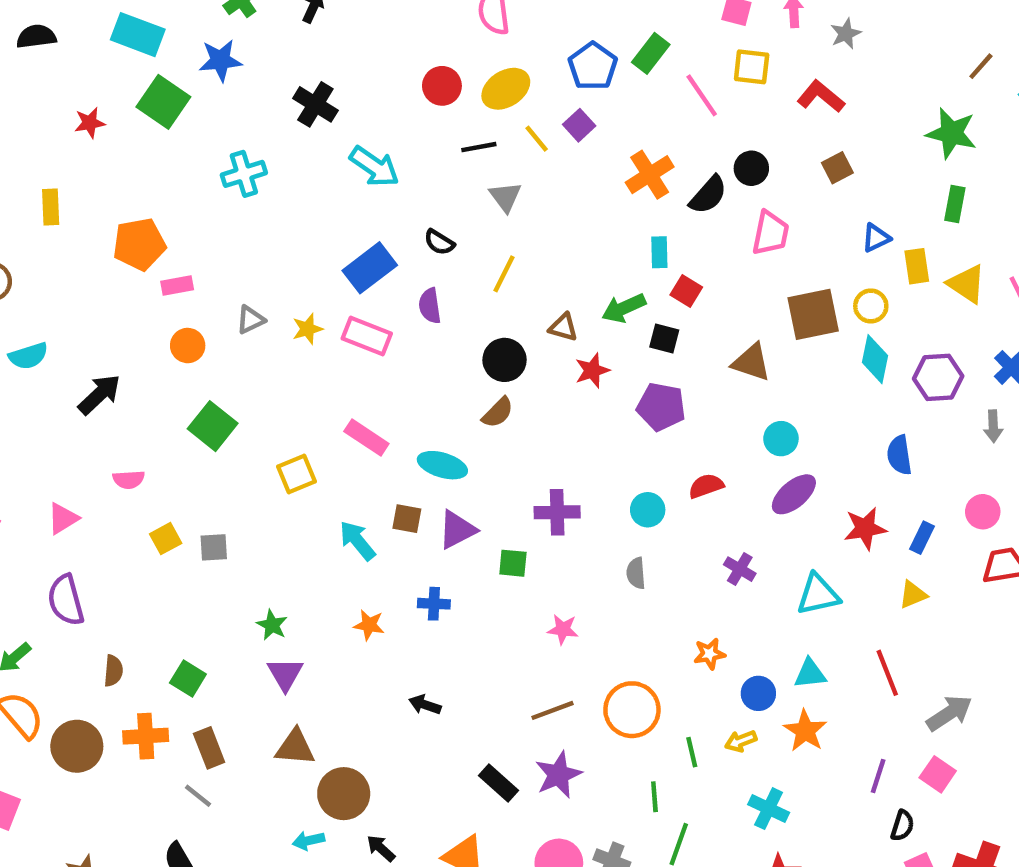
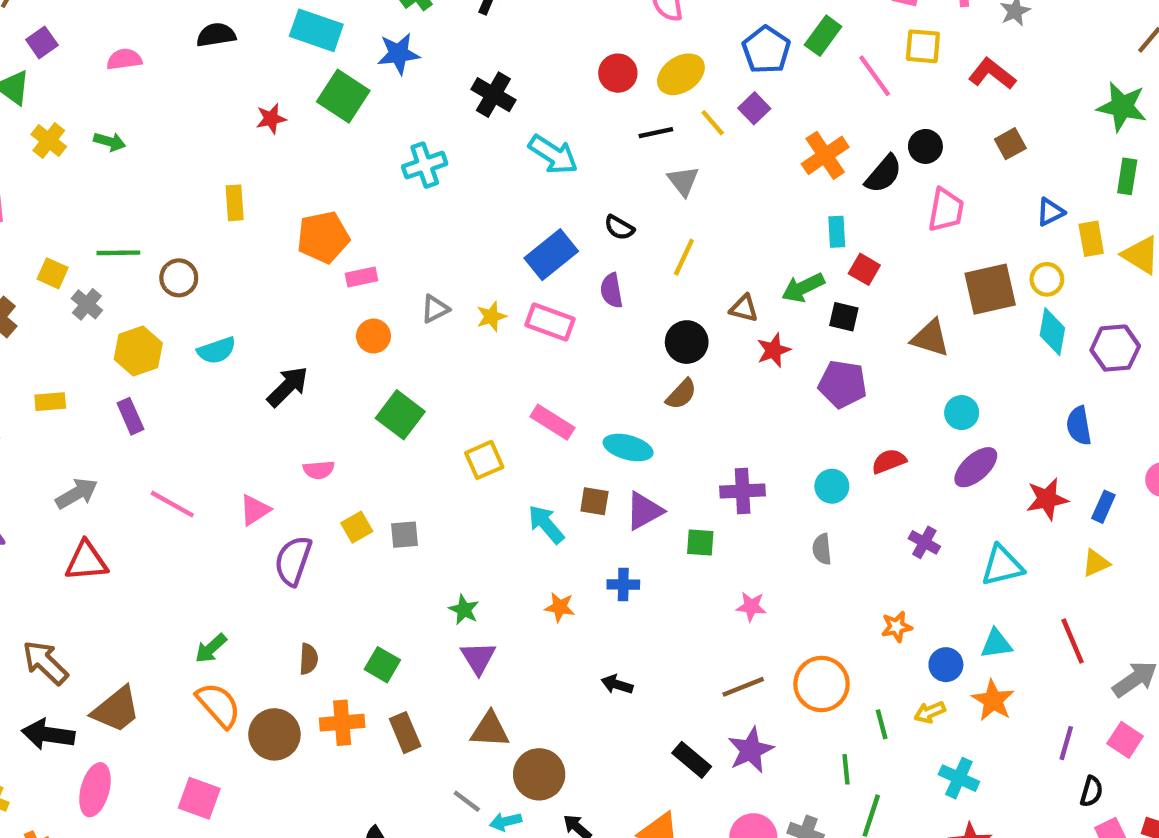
purple semicircle: (66, 600) -> (293, 561), moved, turned 36
gray line: (198, 796) -> (467, 801), moved

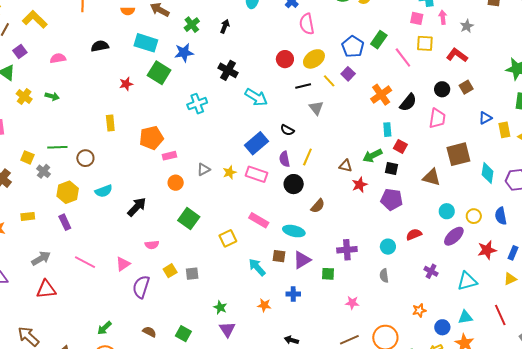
black circle: (925, 146) -> (442, 89), moved
yellow line: (684, 257) -> (307, 157), moved
yellow circle: (1047, 279) -> (474, 216), moved
black circle: (687, 342) -> (294, 184), moved
brown semicircle: (309, 659) -> (149, 332), turned -64

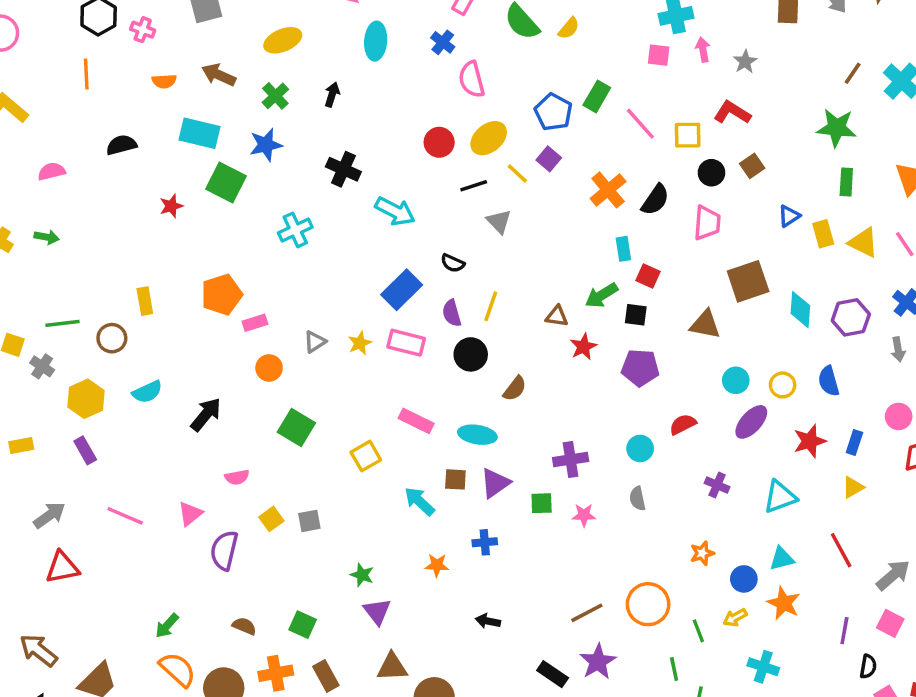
yellow square: (425, 43) -> (688, 135), moved
yellow rectangle: (110, 123) -> (145, 301), moved
pink star: (352, 303) -> (584, 515), moved

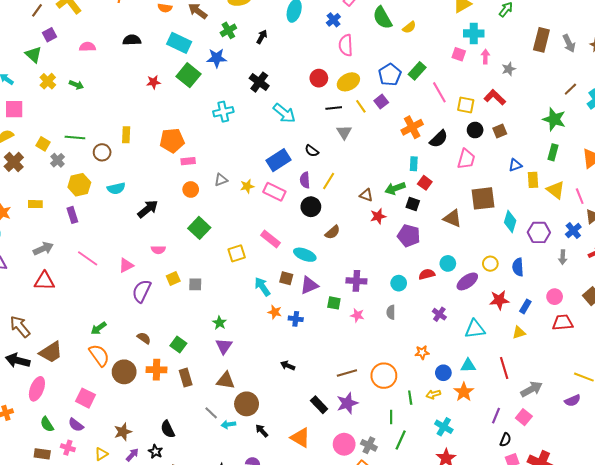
cyan circle: (736, 380) -> (448, 263), moved
orange star: (437, 565) -> (275, 312), moved

